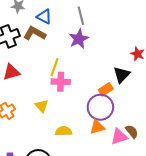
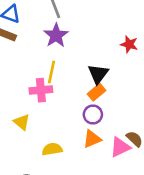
yellow line: (54, 67) -> (52, 72), moved
black triangle: (122, 75) -> (98, 74), moved
purple circle: (100, 107) -> (93, 114), size x0.6

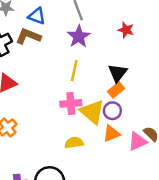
red star: (129, 44) -> (126, 30), moved
pink cross: (41, 90) -> (71, 103), moved
yellow triangle: (22, 122) -> (92, 112), moved, size x1.6

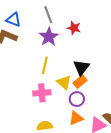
red star: (126, 30) -> (74, 28), moved
yellow triangle: (92, 112) -> (64, 82), moved, size x0.7

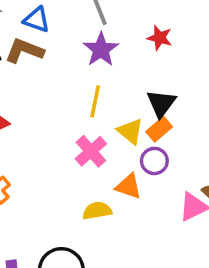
red star: (74, 28) -> (160, 38), moved
pink cross: (42, 93) -> (91, 151), turned -36
orange triangle: (76, 118) -> (129, 186), moved, turned 42

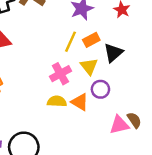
orange rectangle: (159, 129) -> (91, 40), moved
yellow semicircle: (97, 211) -> (57, 101), moved

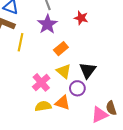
yellow line: (70, 42) -> (20, 42), moved
black triangle: (113, 53) -> (88, 70), moved
brown semicircle: (134, 120) -> (111, 108), turned -152

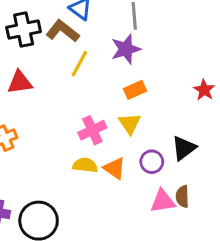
red star: (81, 18) -> (204, 90), moved
black triangle: (88, 70) -> (184, 148), moved
purple circle: (77, 88) -> (152, 162), moved

